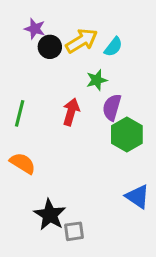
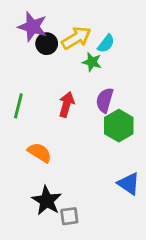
purple star: (35, 29) -> (33, 27), size x1.5
green star: (97, 80) -> (92, 62), moved, turned 30
orange semicircle: (23, 163) -> (40, 153), moved

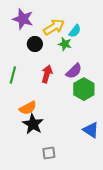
black circle: (47, 44) -> (35, 44), moved
purple semicircle: (105, 100) -> (74, 71), turned -150
orange semicircle: (40, 153) -> (28, 108), turned 120
black star: (47, 201) -> (33, 124), moved

